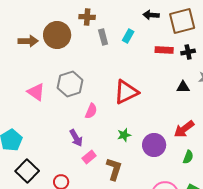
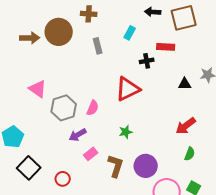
gray rectangle: (103, 37) -> (98, 46), moved
black cross: (188, 52) -> (147, 61), moved
gray hexagon: (70, 84) -> (64, 108), moved
purple arrow: (76, 138) -> (78, 135), turned 90
purple circle: (154, 145) -> (146, 166), moved

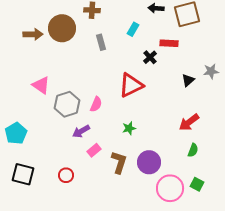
black cross: (147, 61) -> (150, 57), turned -32
black triangle: (185, 84) -> (188, 80), turned -40
black square: (29, 168) -> (23, 174), moved, turned -30

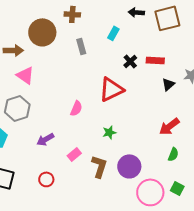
brown arrow: (33, 34) -> (13, 50), moved
red rectangle: (169, 43) -> (155, 60), moved
pink triangle: (41, 85) -> (25, 75), moved
gray hexagon: (67, 104) -> (17, 108), moved
purple arrow: (81, 131) -> (45, 139), moved

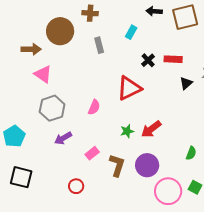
gray hexagon: (17, 108) -> (52, 108), moved
red arrow: (169, 126) -> (151, 129), moved
red circle: (46, 179) -> (76, 186), moved

